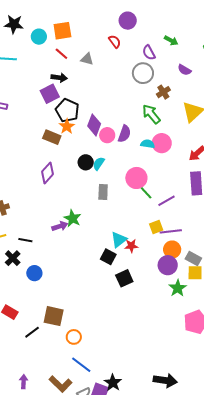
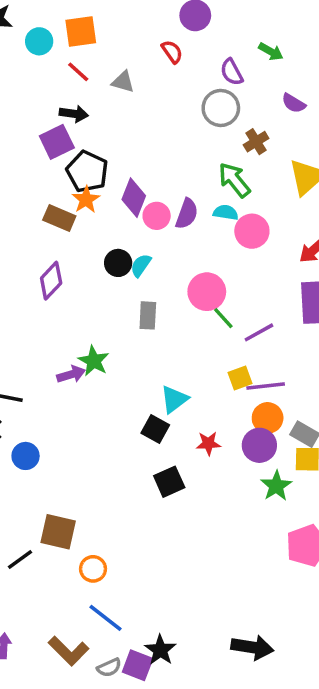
cyan semicircle: (148, 144) -> (226, 213), moved
red star: (131, 246) -> (208, 443), moved
black square: (124, 278) -> (169, 482), moved

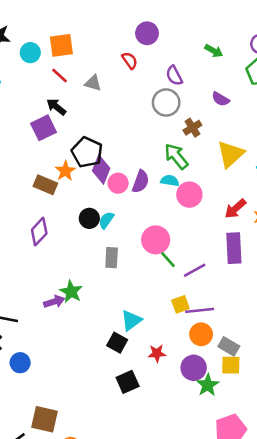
green arrow: (271, 52) -> (214, 51), moved
black arrow: (74, 114) -> (56, 107), turned -150
black pentagon: (87, 172) -> (87, 152), moved
purple circle: (259, 445) -> (194, 368), moved

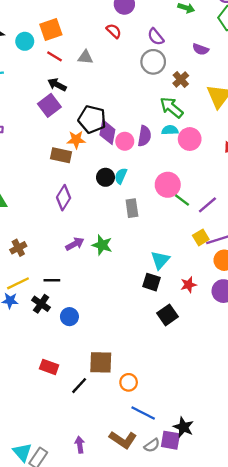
orange star: (65, 171) -> (76, 140), turned -30
purple arrow: (54, 302) -> (75, 244), moved

